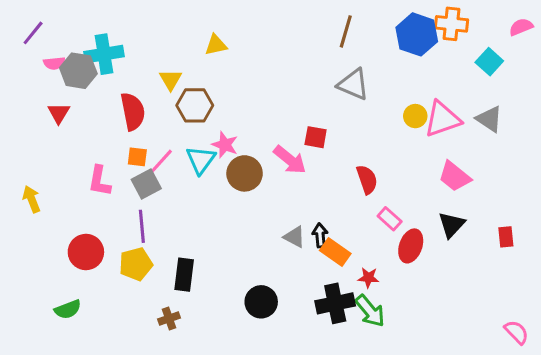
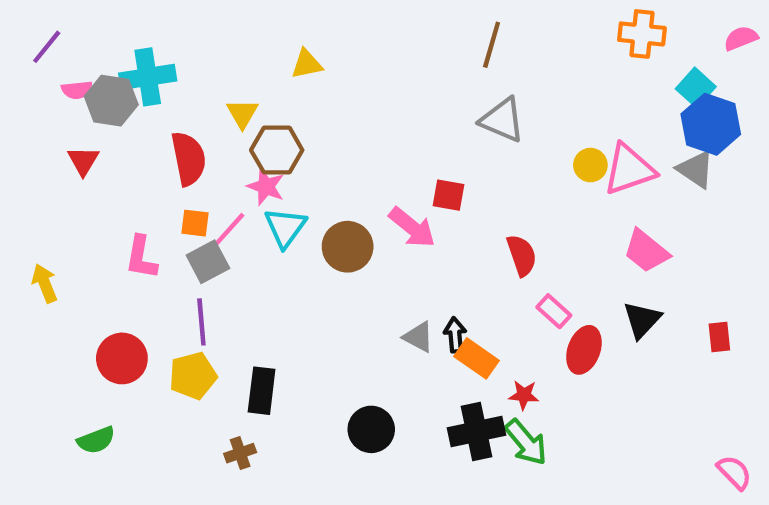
blue hexagon: (417, 34) -> (711, 124), moved
pink star: (225, 145) -> (266, 187), moved

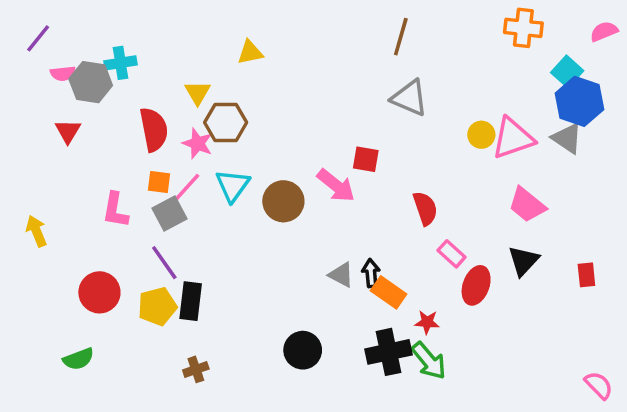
cyan cross: (148, 77) -> (120, 63), size x0.7
pink star: (266, 187) -> (198, 143), moved
purple line: (201, 322) -> (164, 263), turned -30
black rectangle: (262, 391) -> (191, 301), moved

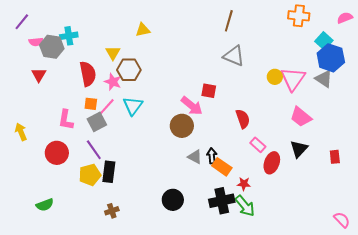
pink triangle: (513, 138) -> (293, 79), turned -36
brown circle: (283, 201) -> (182, 126), moved
red circle: (99, 292) -> (57, 153), moved

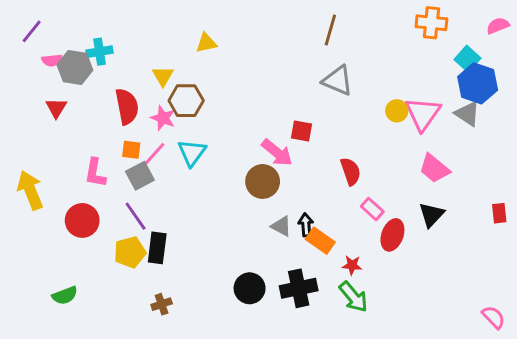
yellow arrow: (21, 132) -> (30, 190), size x1.5
red rectangle: (335, 157) -> (499, 213), moved
black cross: (222, 201) -> (299, 288), moved

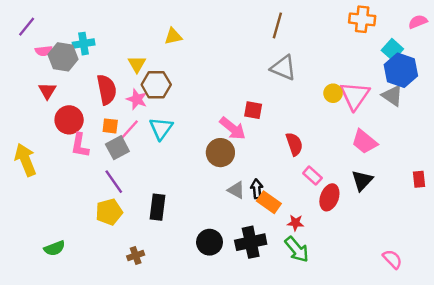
red circle: (82, 220) -> (69, 120), moved
black rectangle: (157, 248) -> (157, 207), moved
pink semicircle: (493, 317) -> (392, 259), moved

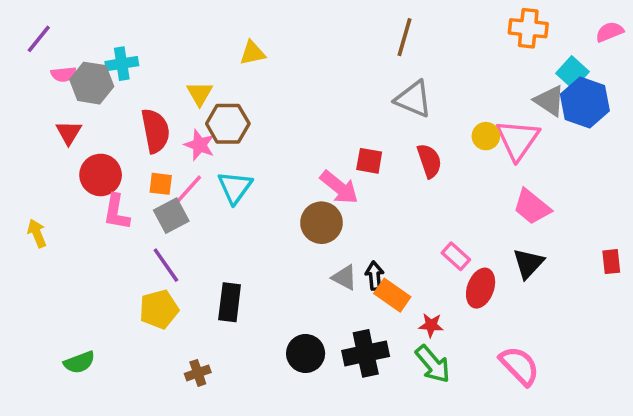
gray triangle: (392, 96) -> (549, 101), moved
red semicircle: (294, 144) -> (429, 161), moved
yellow arrow: (25, 160) -> (37, 233), size x0.6
pink semicircle: (392, 259) -> (519, 366), moved, size x1.4

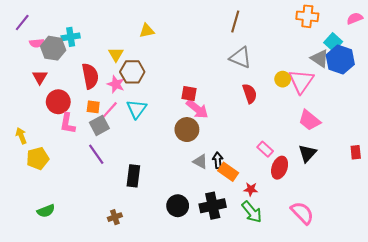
red square: (369, 161) -> (189, 94), moved
yellow pentagon: (159, 309) -> (38, 158), moved

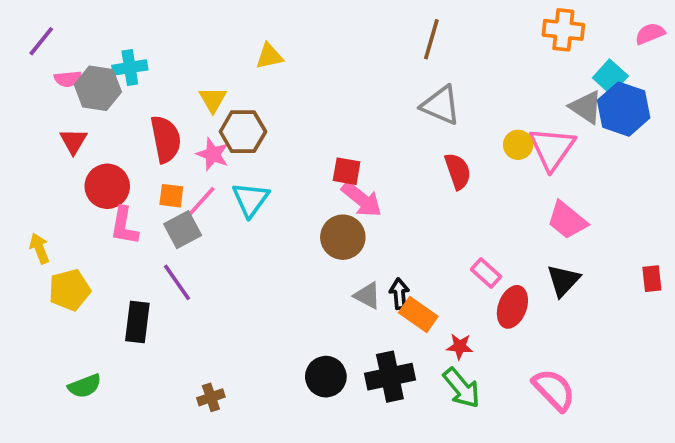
black rectangle: (133, 176) -> (137, 322), moved

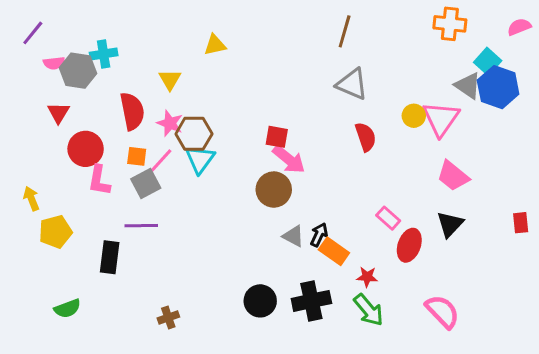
brown hexagon: (243, 132) -> (194, 134), moved
purple line: (177, 282) -> (141, 226), turned -56
black arrow: (399, 294) -> (319, 235), turned 30

